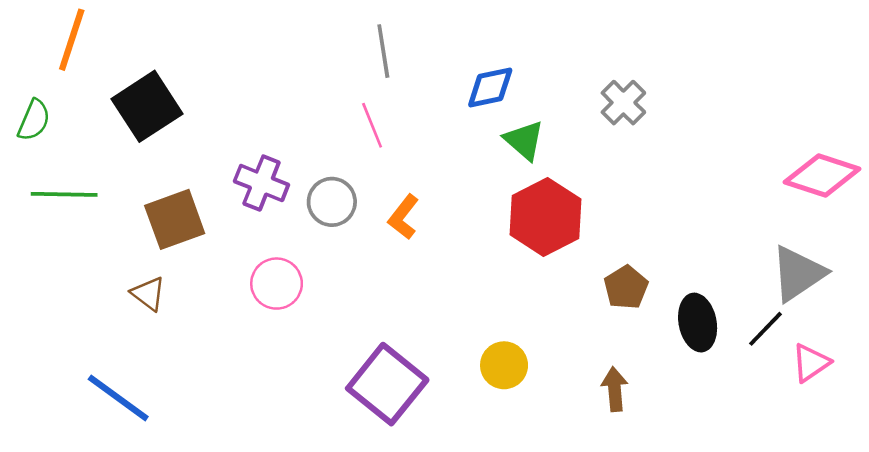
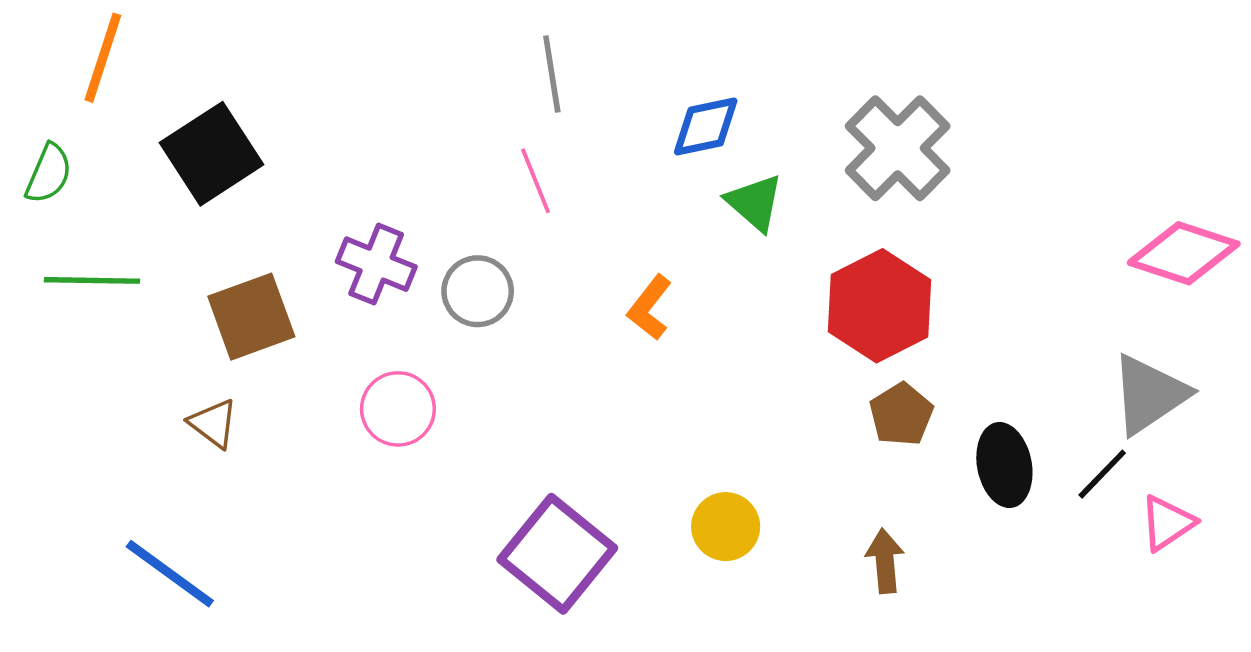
gray cross: (623, 103) -> (898, 148), size x1.6
orange L-shape: (403, 217) -> (650, 308), moved
red hexagon: (545, 217) -> (880, 306), moved

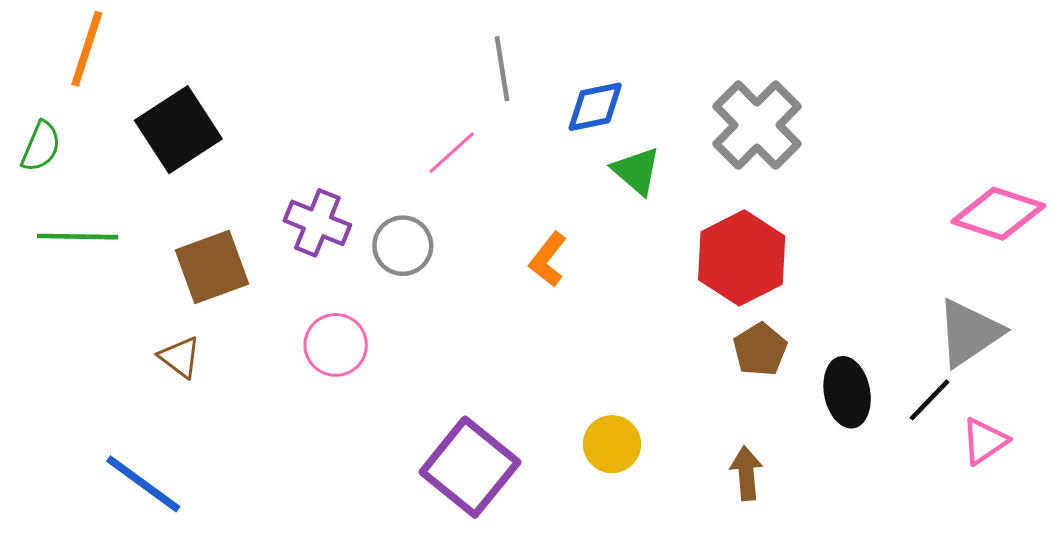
gray line: (552, 74) -> (502, 69), moved
pink line: (536, 181) -> (452, 153), turned 70

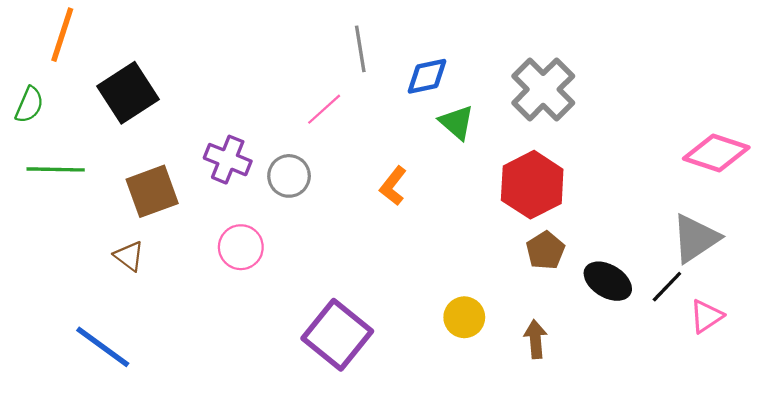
black ellipse: (847, 392) -> (608, 281), turned -48
yellow circle: (612, 444) -> (464, 317), moved

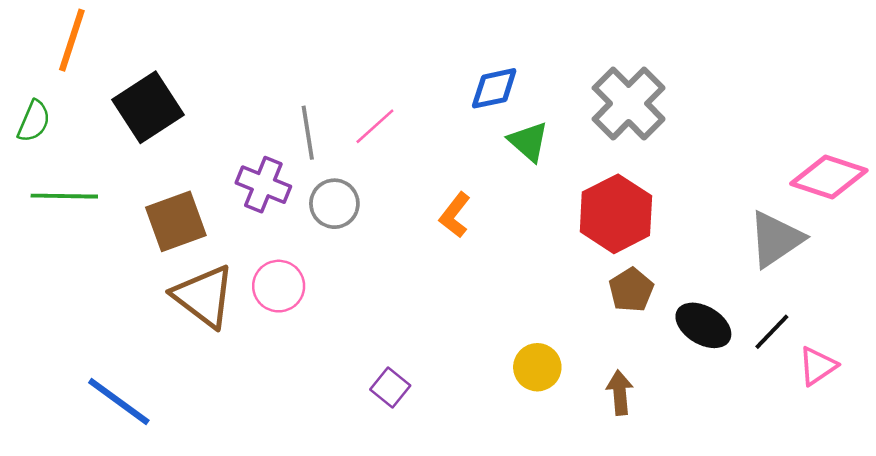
gray line: (360, 49) -> (308, 133), moved
gray triangle: (695, 238) -> (776, 239), moved
brown triangle: (129, 256) -> (204, 296), moved, size x1.8
purple square: (337, 335) -> (390, 388), size x0.5

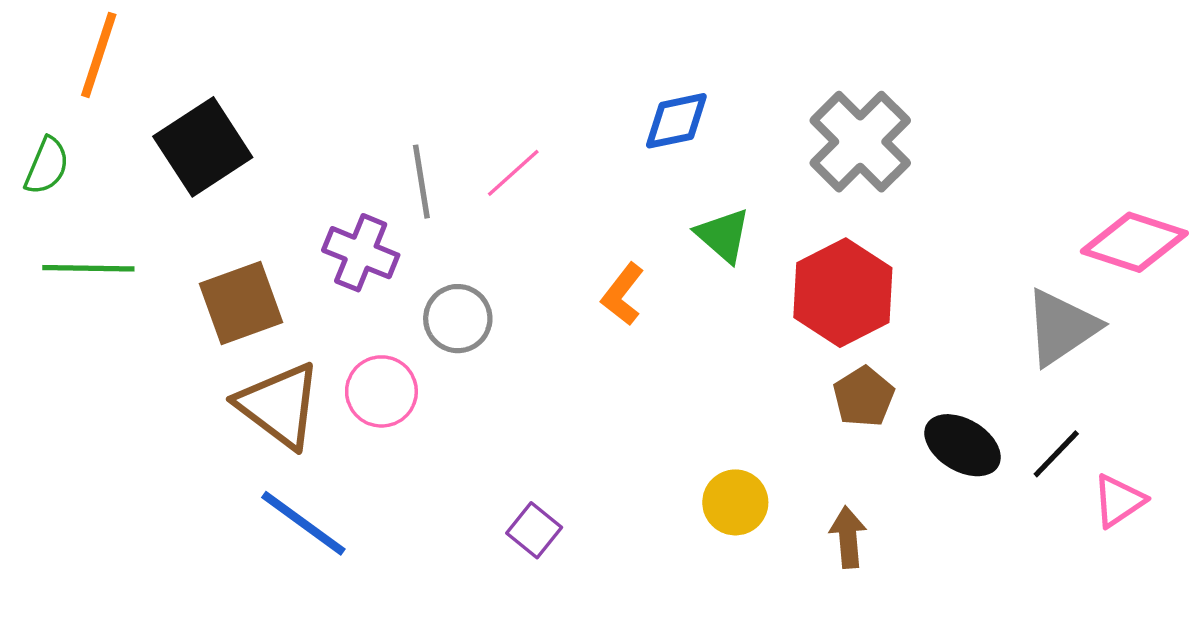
green triangle: (528, 142) -> (723, 235), moved
gray circle: (334, 204) -> (458, 319), moved
blue line: (119, 401) -> (303, 523), moved

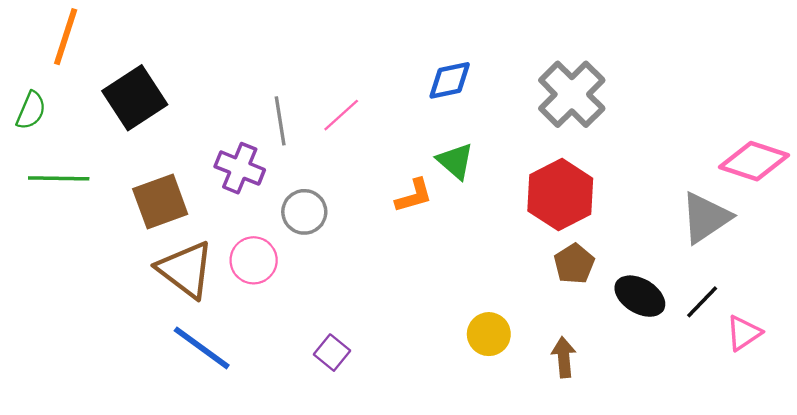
green triangle: (723, 235) -> (455, 161), moved
orange L-shape: (623, 294) -> (414, 196), turned -144
purple square: (534, 530) -> (332, 353), moved

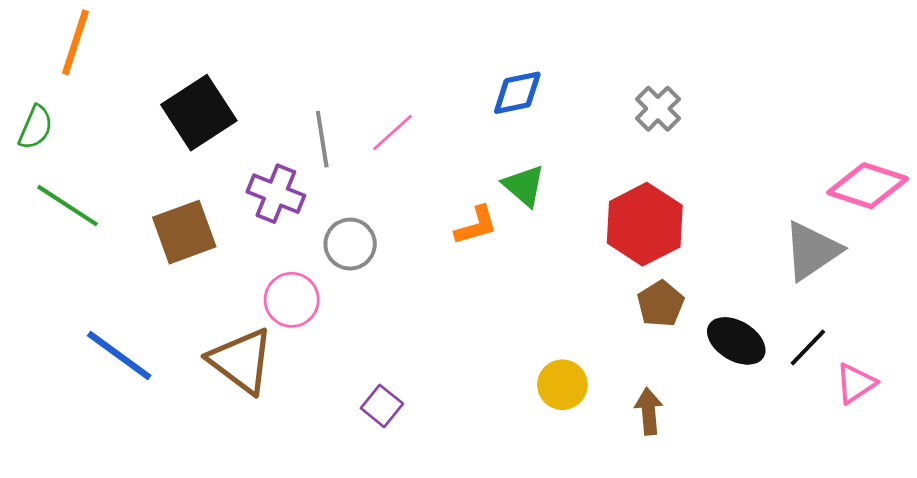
gray cross: (572, 94) -> (658, 109), size x0.6
black square: (135, 98) -> (199, 113), moved
green line: (59, 178) -> (67, 206), turned 32
brown triangle: (186, 270) -> (241, 361), moved
blue line: (202, 348) -> (119, 356), moved

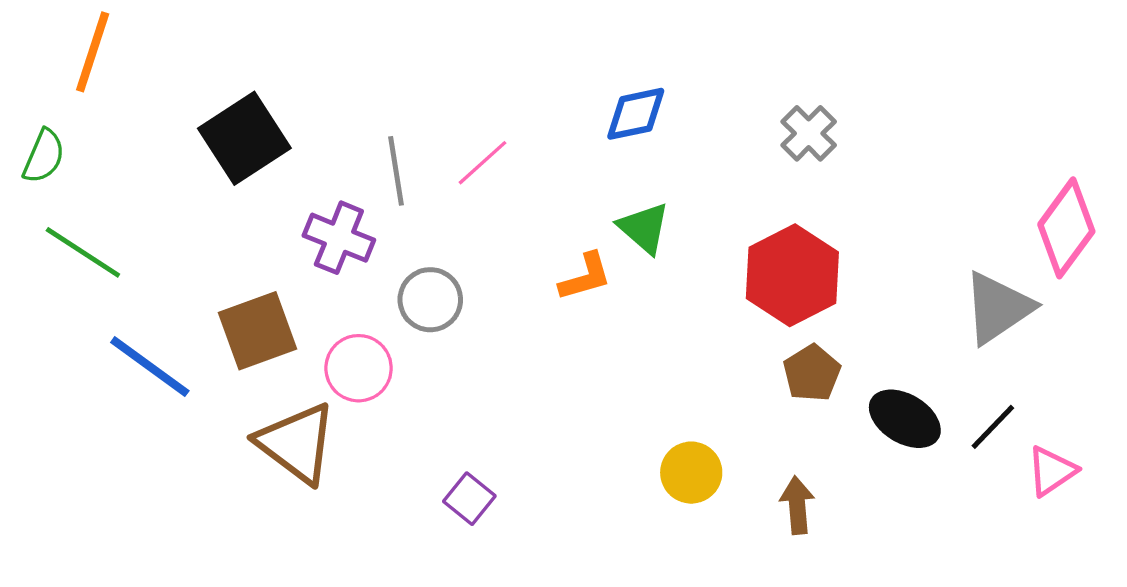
pink diamond: (868, 186) -> (1066, 228), turned -72
brown square: (184, 232) -> (257, 331), moved
blue line: (119, 356) -> (150, 367), moved

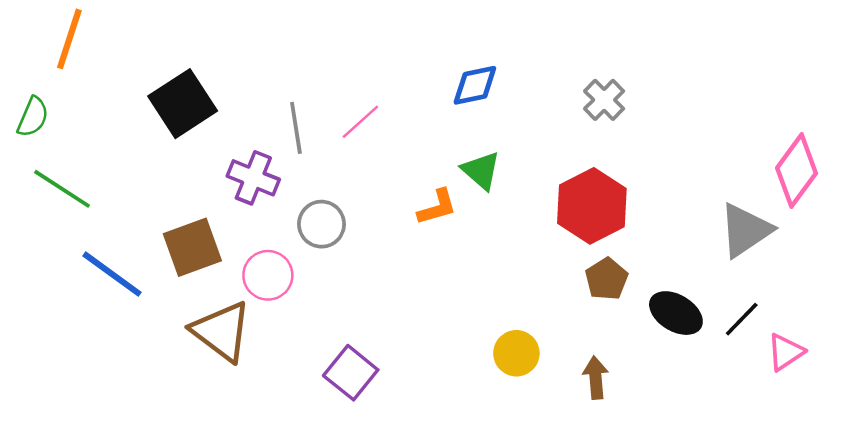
purple square: (469, 499) -> (351, 373), size x1.4

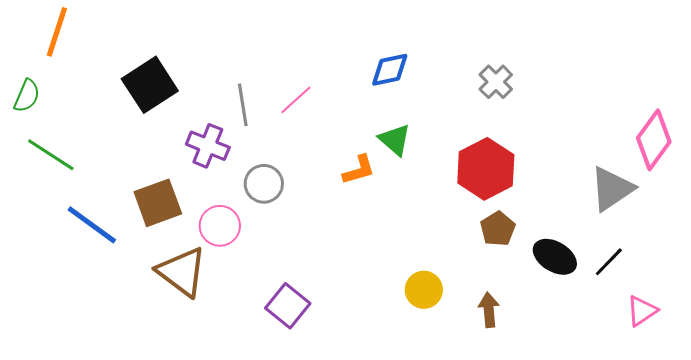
pink triangle: (786, 352) -> (642, 311), moved

